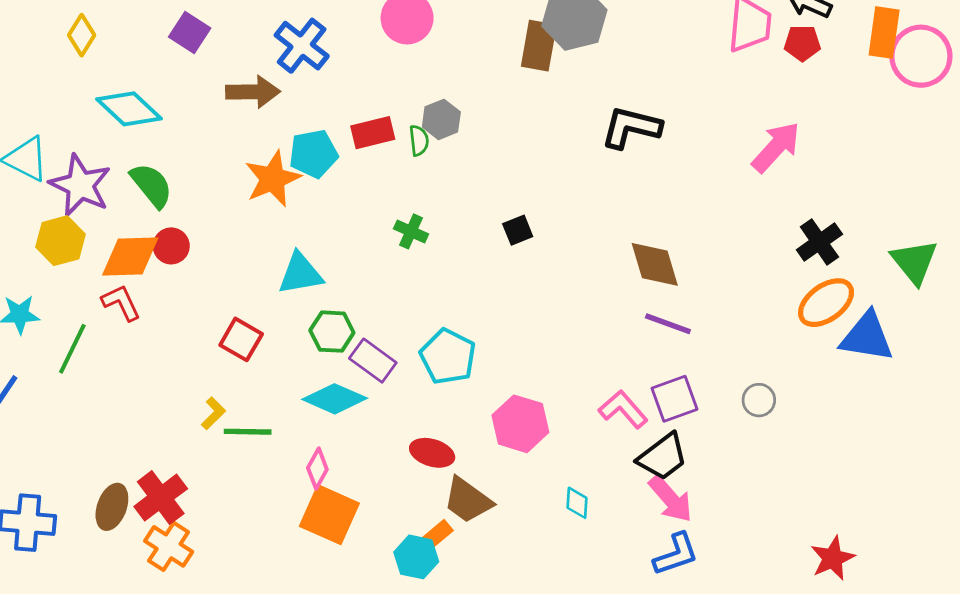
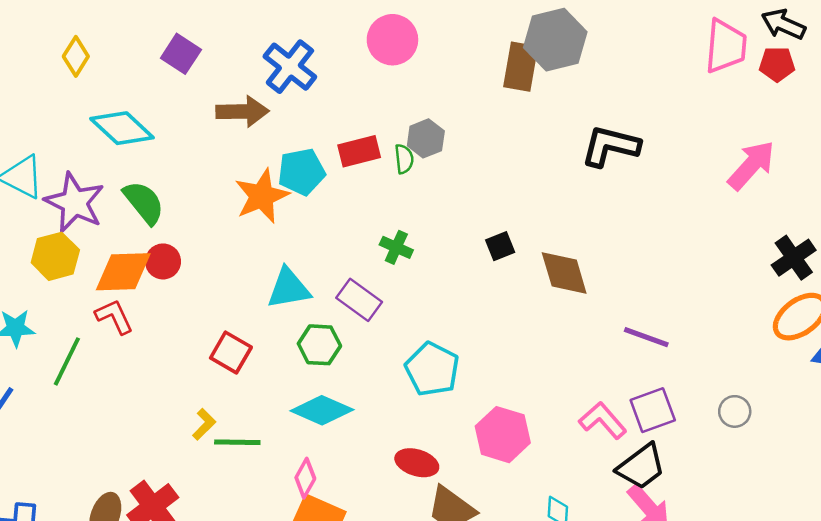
brown diamond: (655, 264) -> (564, 273), moved
purple rectangle: (373, 361) -> (359, 300), moved

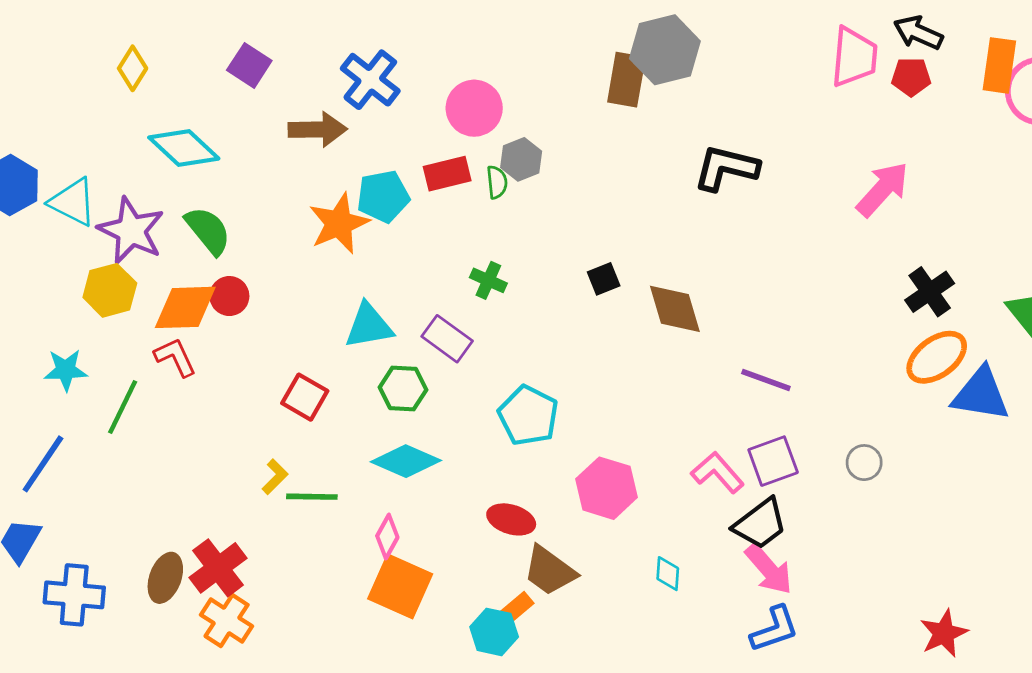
pink circle: (392, 40) -> (474, 108), moved

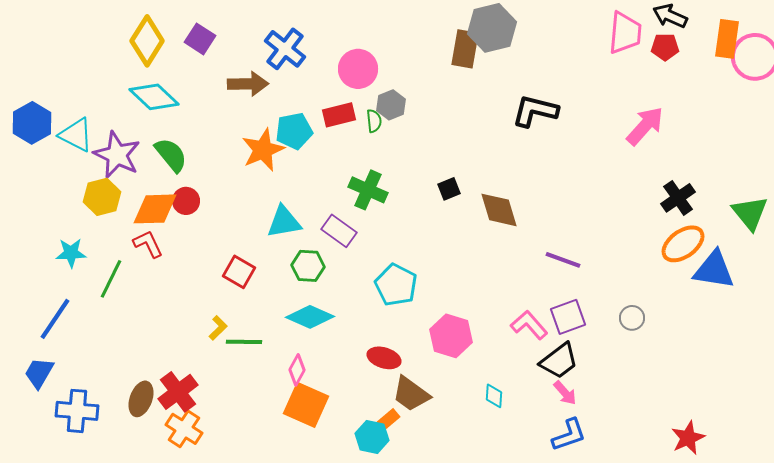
yellow diamond: (133, 68) -> (147, 41), moved, size x1.6
green cross: (488, 280) -> (368, 190), size x1.5
pink arrow: (769, 569) -> (565, 393), size x0.7

